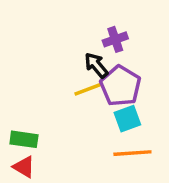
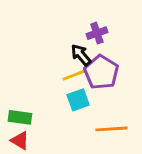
cyan square: (127, 119) -> (78, 100), moved

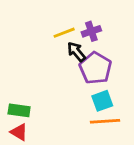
yellow line: (74, 75) -> (64, 33), moved
cyan square: (78, 100) -> (102, 101), moved

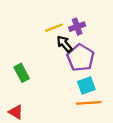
green rectangle: (19, 110) -> (22, 73), moved, turned 54

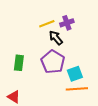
purple pentagon: (81, 58) -> (53, 62), moved
green rectangle: (22, 73) -> (19, 63), turned 35

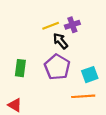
cyan square: (75, 74) -> (90, 75), moved

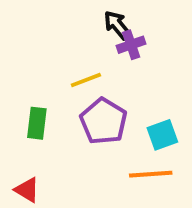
yellow line: (51, 26) -> (86, 80), moved
black arrow: (60, 41) -> (117, 25), moved

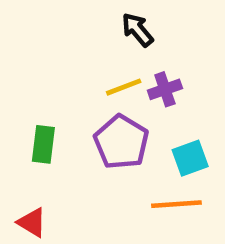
purple cross: (131, 45) -> (165, 89), moved
yellow line: (86, 80) -> (124, 87), moved

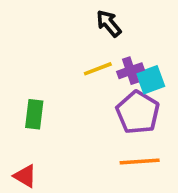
purple pentagon: (121, 142) -> (138, 112), moved
cyan square: (190, 158) -> (151, 80), moved

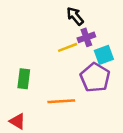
purple cross: (131, 71) -> (86, 37), moved
orange line: (140, 161) -> (61, 101), moved

